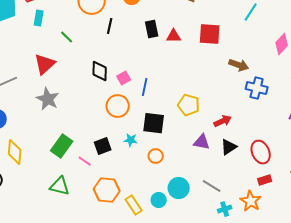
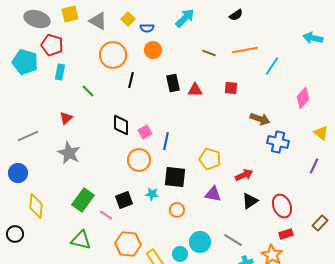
red square: (210, 34) -> (231, 88), size x0.6
red triangle: (45, 64) -> (66, 118), size x0.6
purple triangle: (202, 142) -> (213, 194), moved

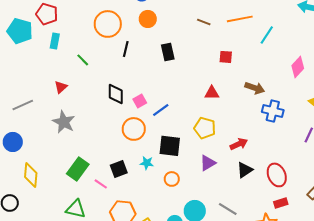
red triangle: (195, 90) -> (212, 93), moved
blue line: (166, 141) -> (161, 110), turned 42
purple triangle: (213, 194) -> (208, 163), turned -42

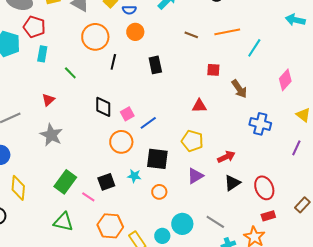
brown arrow: (255, 88) -> (239, 89), moved, turned 36

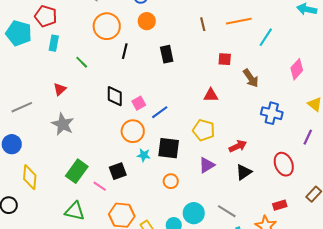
brown line: (191, 35) -> (203, 24), turned 56
cyan star: (134, 176) -> (144, 155), moved
red ellipse: (264, 188) -> (284, 164), moved

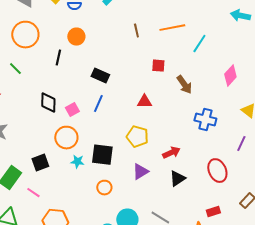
orange circle: (147, 21) -> (76, 37), moved
orange circle: (107, 26) -> (25, 35), moved
black rectangle: (167, 54) -> (100, 76), moved, turned -54
blue line: (160, 112) -> (98, 104), moved, turned -30
black square: (118, 171) -> (40, 163), moved

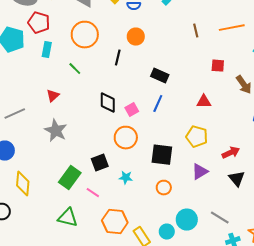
cyan star: (77, 162) -> (126, 178), moved
black triangle: (177, 179) -> (237, 179), turned -36

